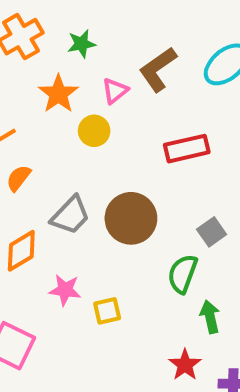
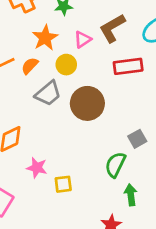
red rectangle: (187, 149) -> (128, 66), moved
orange semicircle: (19, 178) -> (30, 66), moved
gray trapezoid: (70, 215) -> (48, 93), moved
brown circle: (131, 218) -> (87, 103), moved

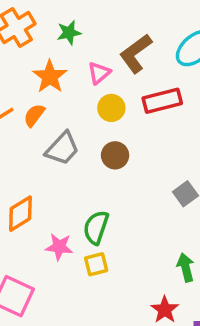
yellow circle: (66, 65) -> (111, 108), moved
brown circle: (87, 103) -> (115, 155), size x0.6
green semicircle: (115, 165) -> (96, 227), moved

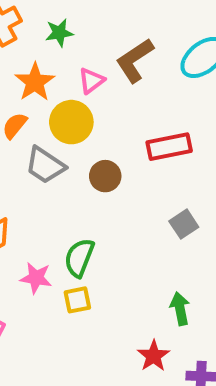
red rectangle: (162, 101) -> (169, 147), moved
yellow circle: (111, 108) -> (71, 122), moved, size x1.4
gray trapezoid: (62, 149) -> (45, 165), turned 78

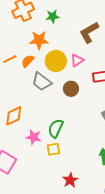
pink triangle: (91, 81) -> (77, 60), moved
orange star: (35, 82) -> (39, 40), turned 30
red star: (154, 356) -> (70, 180), moved

